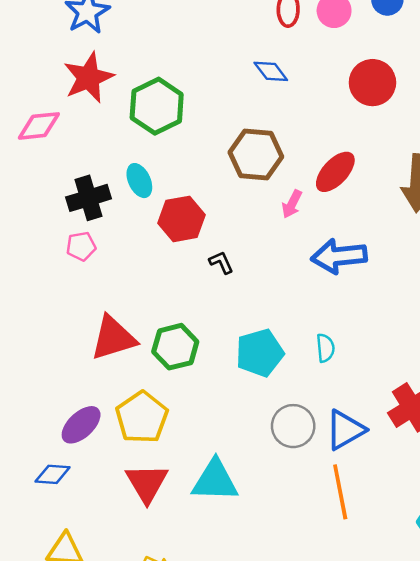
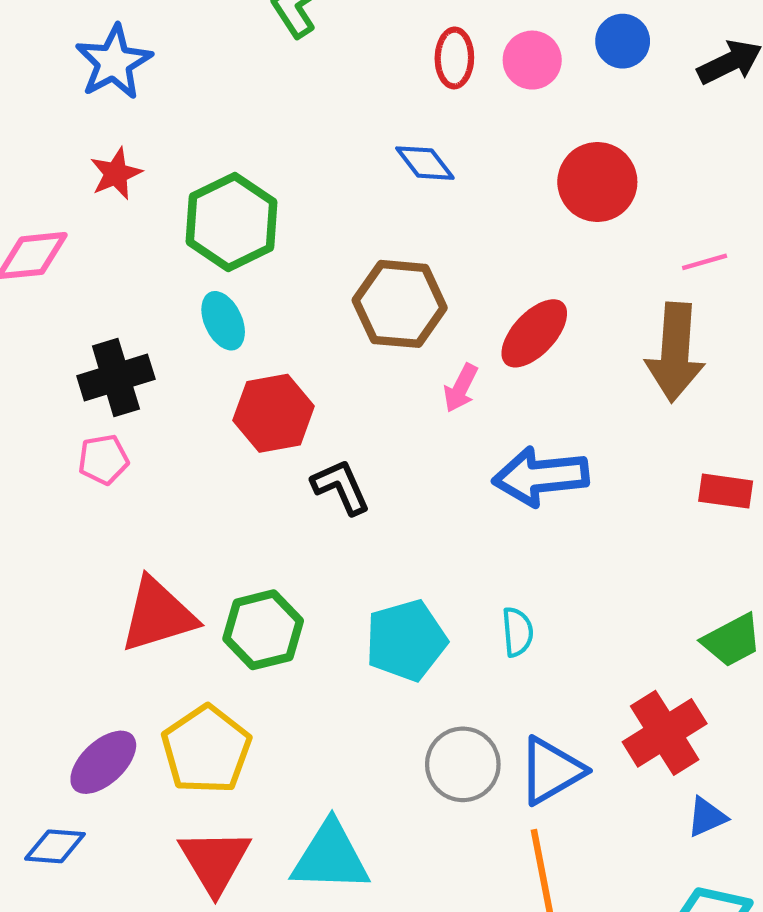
red star: (89, 78) -> (116, 174), size x0.6
cyan ellipse: (139, 181) -> (223, 321), moved
black L-shape: (221, 262) -> (341, 487), size x1.4

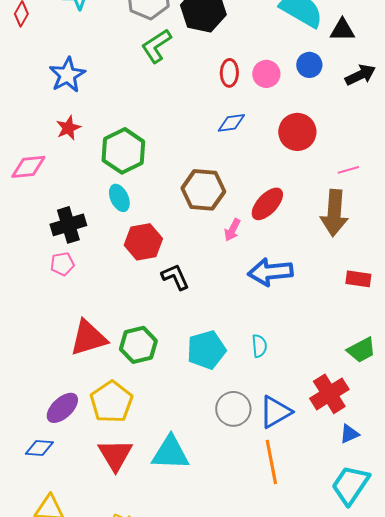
blue diamond: (425, 163) -> (231, 123), moved, turned -60

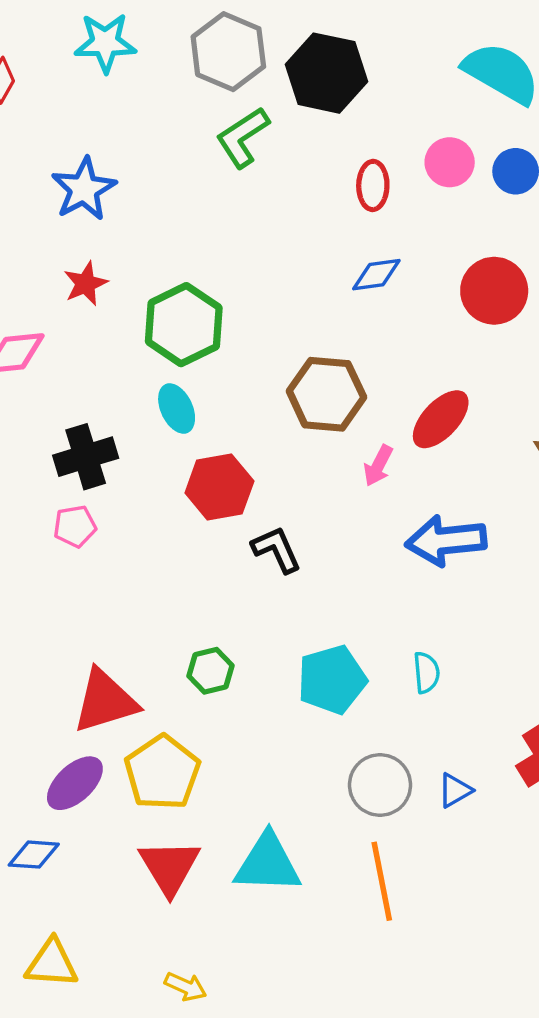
pink circle: (266, 74) -> (450, 162), moved
red triangle: (88, 338) -> (105, 701), moved
green hexagon: (138, 345) -> (210, 671), size x0.7
blue triangle: (275, 412) -> (455, 790), size x0.6
orange line: (271, 462) -> (382, 881), moved

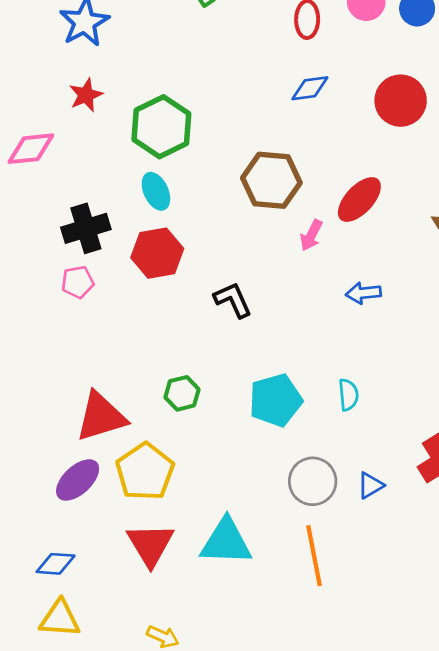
red hexagon: (219, 487) -> (157, 253), moved
blue arrow: (446, 541) -> (363, 293), size x0.6
blue diamond: (34, 855) -> (56, 564), moved

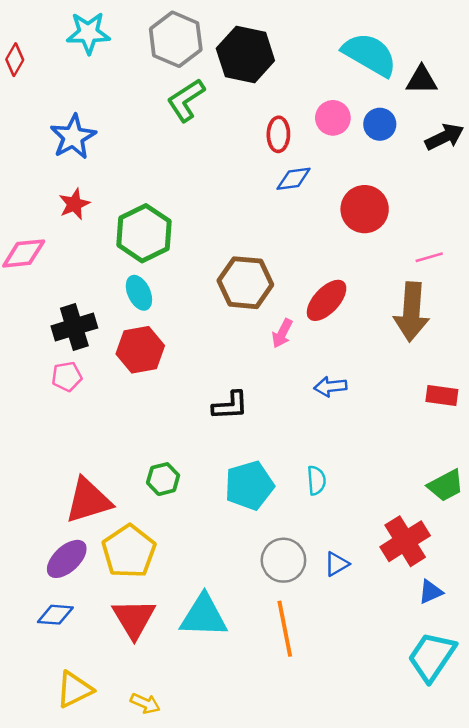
blue diamond: (310, 88) -> (294, 179), moved
black L-shape: (233, 300) -> (230, 406), moved, turned 111
blue diamond: (56, 564) -> (55, 615), moved
yellow triangle: (60, 619) -> (74, 689), moved, turned -30

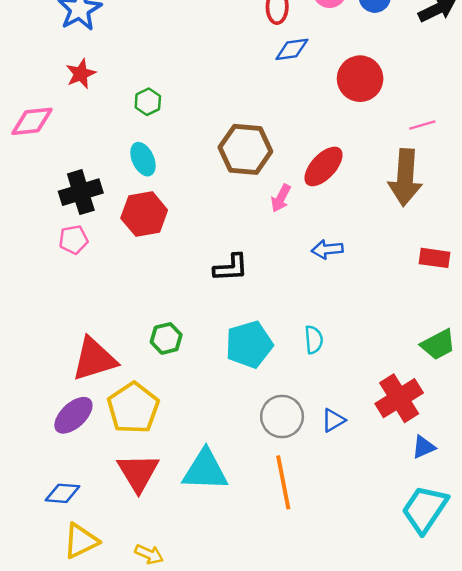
green hexagon: (144, 233) -> (148, 102), size x0.5
blue diamond: (55, 615) -> (62, 493), moved

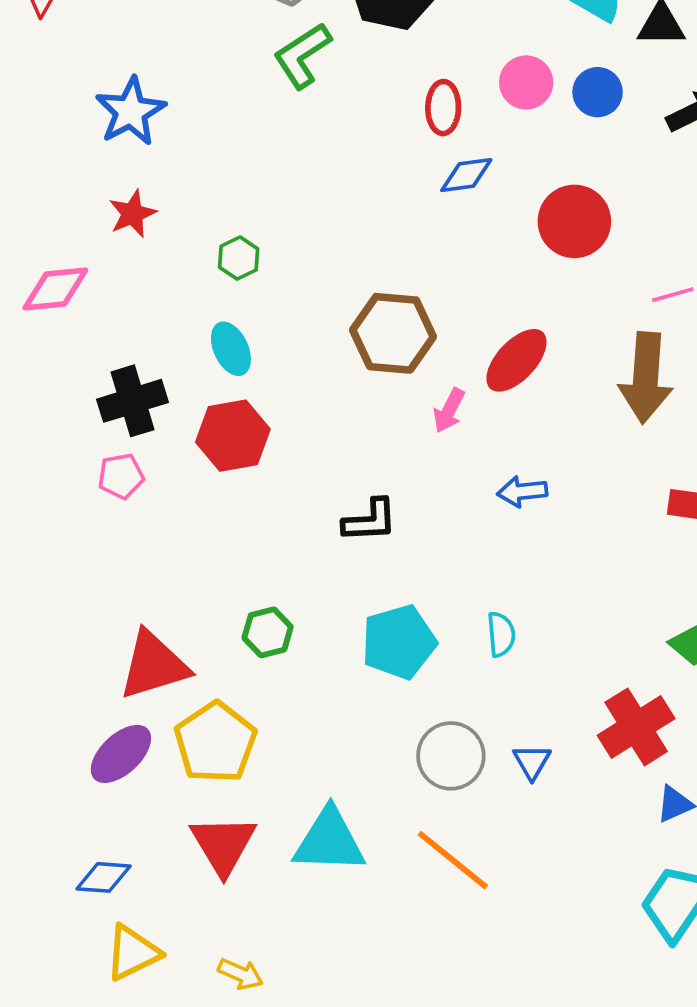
blue triangle: (333, 420) -> (532, 762), turned -30
orange line: (283, 482) -> (453, 860), turned -40

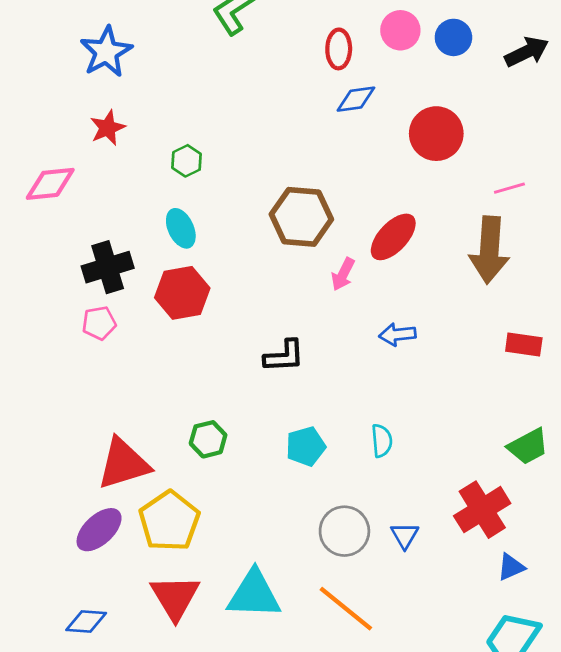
cyan pentagon: (399, 642) -> (306, 446), size x0.7

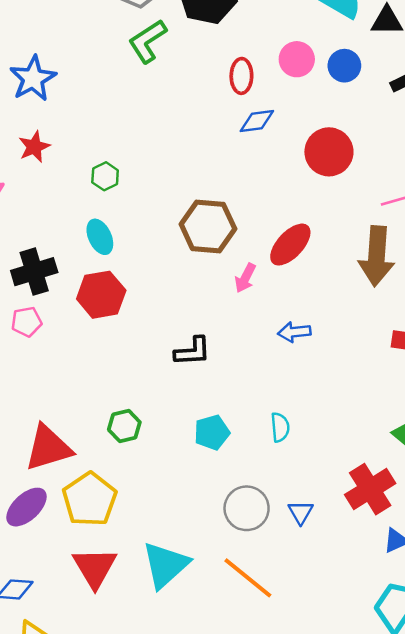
cyan triangle: (254, 594) -> (166, 565), turned -44

